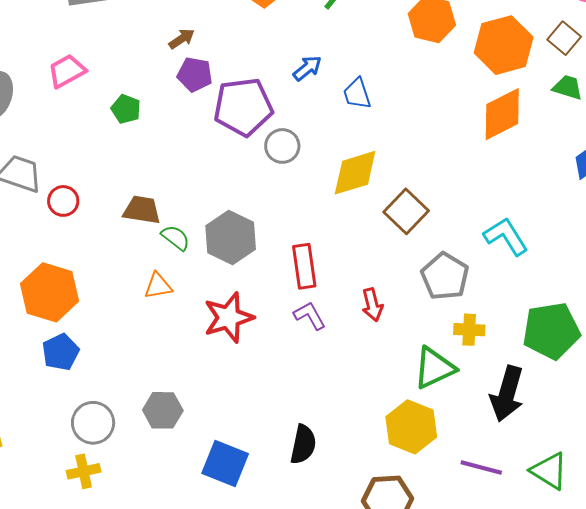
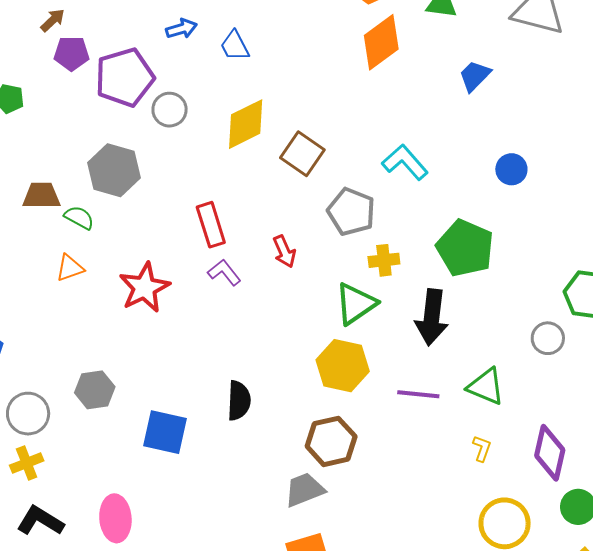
blue arrow: (307, 68) -> (181, 29), turned 32
gray hexagon: (231, 238) -> (114, 170), moved
green pentagon: (551, 331) -> (465, 248), turned -30

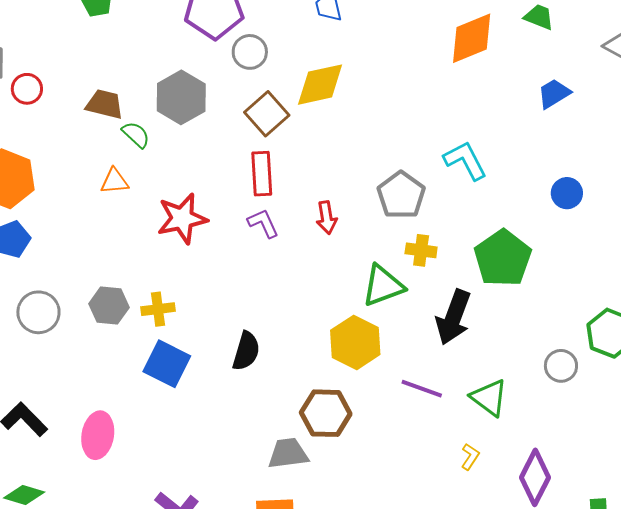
brown square: (302, 154) -> (267, 114), moved
yellow cross: (27, 463) -> (158, 309), moved

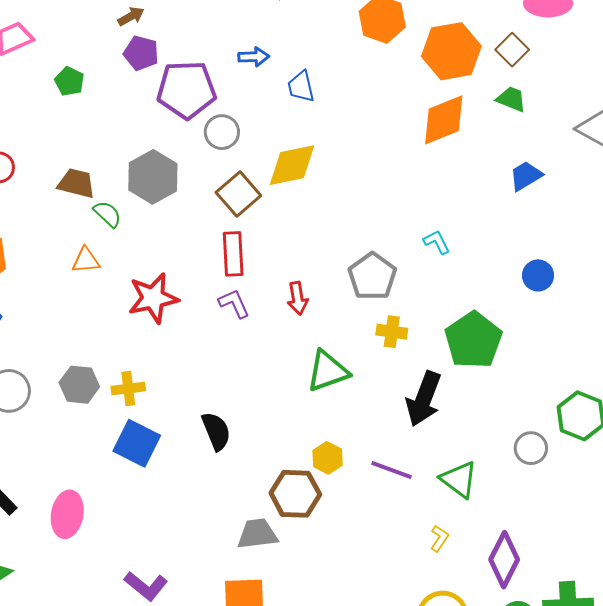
cyan L-shape: (465, 160) -> (437, 242), size x0.6
green triangle: (383, 286) -> (328, 371), moved
yellow hexagon: (355, 342) -> (328, 458), moved, size x0.6
black semicircle: (246, 351) -> (216, 431), turned -39

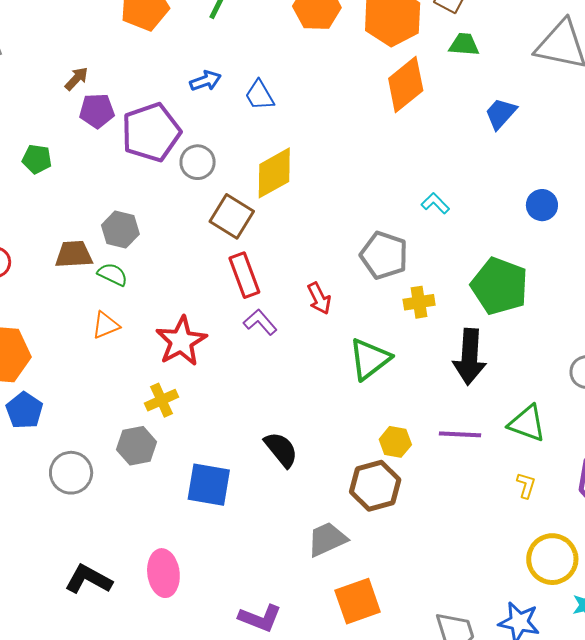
gray hexagon: (153, 177) -> (120, 230), moved, size x0.7
yellow cross: (128, 389) -> (161, 400), moved
gray trapezoid: (257, 534) -> (327, 539), moved

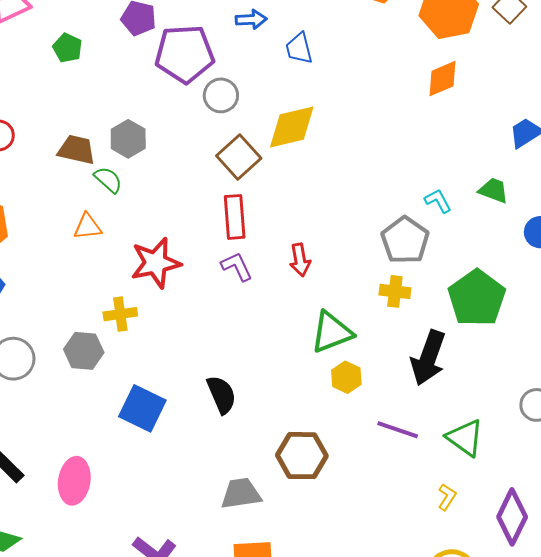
green trapezoid: (464, 45) -> (494, 190), moved
orange diamond: (406, 85) -> (442, 79), size x0.7
gray pentagon: (384, 255) -> (405, 240), moved
yellow hexagon: (395, 442) -> (346, 377), moved

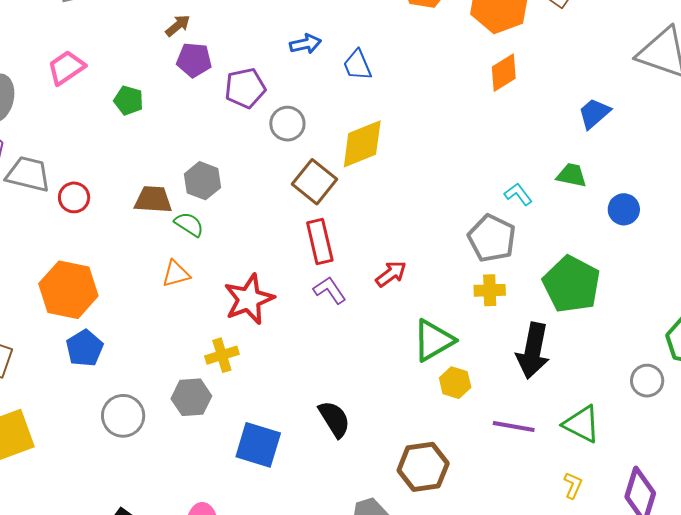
purple pentagon: (185, 54) -> (245, 88), size x0.7
red arrow: (300, 260) -> (391, 274), turned -108

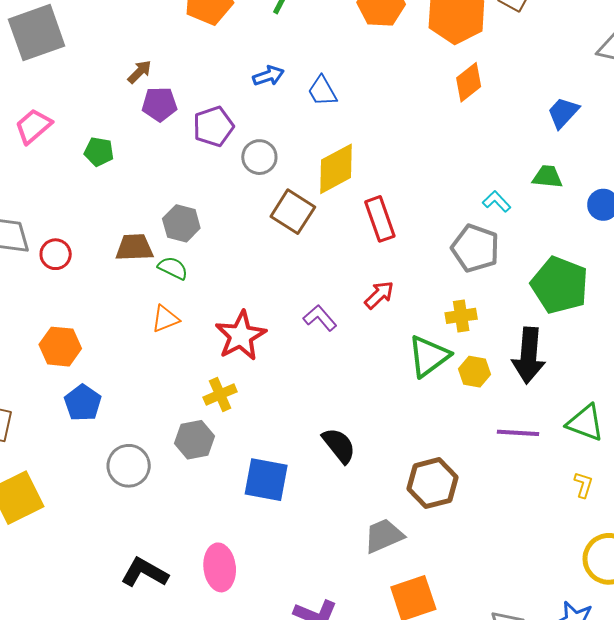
red rectangle: (320, 241) -> (380, 219), moved
orange hexagon: (68, 290) -> (60, 347), size x0.7
yellow cross: (490, 290) -> (461, 316), moved
yellow hexagon: (455, 383) -> (474, 372), moved

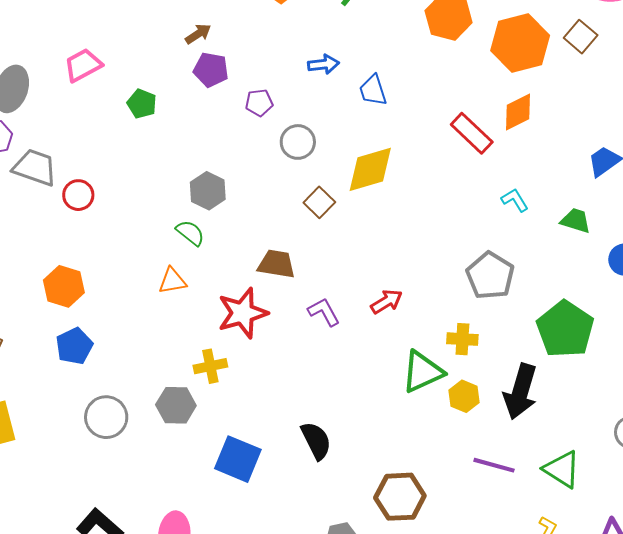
purple pentagon: (213, 127) -> (259, 103), size x0.7
cyan L-shape: (497, 201) -> (515, 200), moved
brown square: (293, 212) -> (319, 202), size x0.7
red rectangle: (380, 219) -> (472, 133), moved, turned -39
brown trapezoid: (134, 248) -> (277, 264), moved

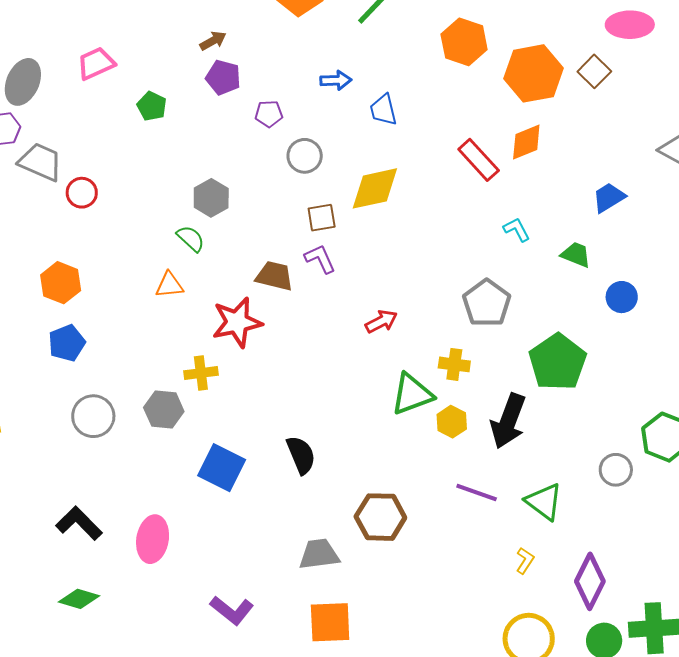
brown square: (319, 202) -> (322, 218), turned 32
purple L-shape: (324, 312) -> (320, 259), moved

